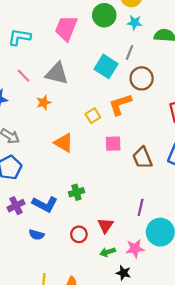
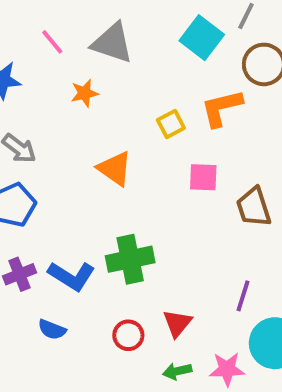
green cross: (76, 192) -> (130, 259), size x1.6

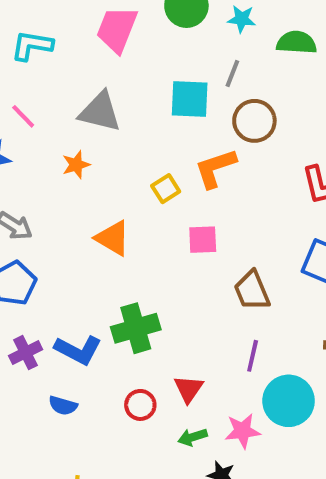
cyan square: (202, 38) -> (190, 99), turned -30
pink line: (52, 42) -> (23, 116), moved
brown trapezoid: (254, 207) -> (252, 291), moved

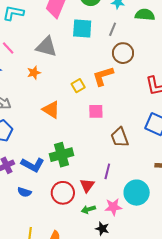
cyan square: (190, 99) -> (82, 29), moved
purple line: (253, 356) -> (107, 171), moved
red circle: (140, 405) -> (63, 193), size x1.5

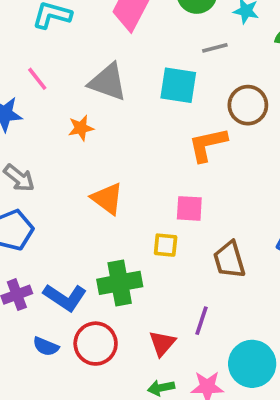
cyan square: (82, 29) -> (178, 85), moved
gray line: (113, 29) -> (215, 48), moved, turned 48
yellow square: (78, 86) -> (166, 245), moved, turned 32
red circle: (63, 193) -> (96, 344), moved

